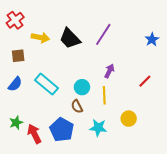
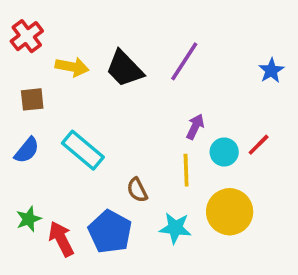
cyan circle: (82, 87) -> (224, 152), moved
yellow circle: (129, 119) -> (230, 212), size x1.6

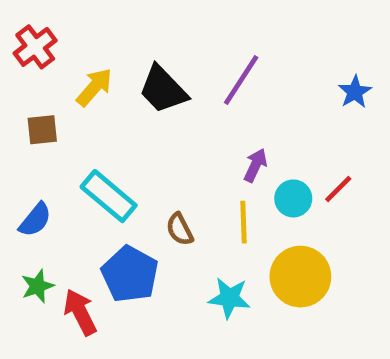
yellow arrow: (72, 67) -> (94, 87), turned -60
blue semicircle: (27, 150) -> (35, 220), moved
brown semicircle: (137, 190) -> (180, 229), moved
blue pentagon: (110, 232) -> (130, 274), moved

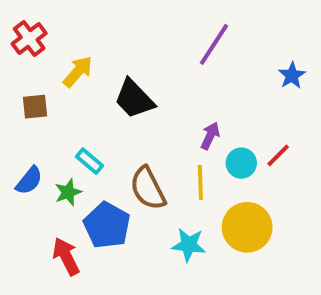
purple line: (241, 80) -> (214, 44), moved
black trapezoid: (163, 90) -> (134, 99), moved
cyan rectangle: (109, 196) -> (89, 161), size x0.6
brown semicircle: (180, 229) -> (148, 188), size x1.6
green star: (38, 286) -> (68, 192), moved

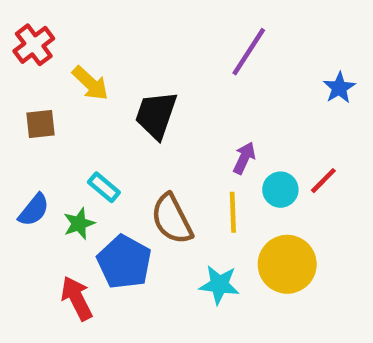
yellow arrow: (78, 72) -> (90, 83), turned 92
black trapezoid: (134, 99) -> (156, 115), turned 63

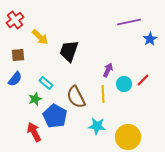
purple line: (249, 52) -> (129, 22), moved, turned 45
blue semicircle: (34, 210) -> (15, 79), moved
yellow circle: (287, 264) -> (128, 137), moved

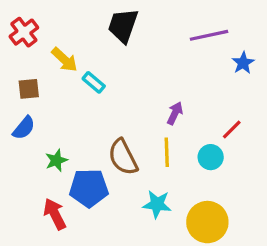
black trapezoid: (69, 51) -> (123, 26), moved
cyan rectangle: (46, 83) -> (94, 82), moved
cyan circle: (124, 84) -> (211, 157), moved
blue pentagon: (55, 116) -> (89, 188), turned -30

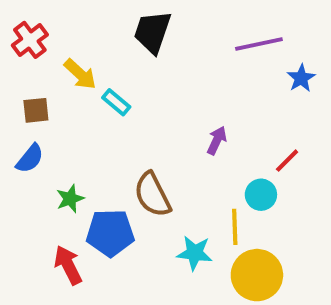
yellow line: (167, 152) -> (235, 227), moved

